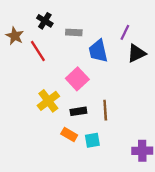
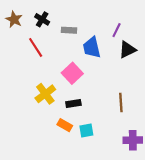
brown star: (15, 36) -> (14, 19), moved
brown line: (105, 110) -> (121, 102), moved

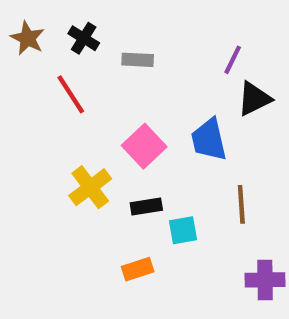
blue trapezoid: (92, 47) -> (209, 140), moved
orange rectangle: (65, 125) -> (138, 269), moved, turned -48
cyan square: (86, 131) -> (183, 230), moved

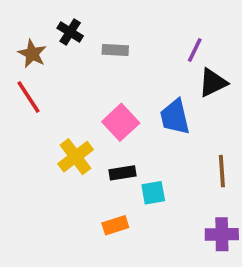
brown star: (28, 38) -> (32, 54), moved
red line: (71, 94) -> (29, 97), moved
brown line: (241, 204) -> (222, 171), moved

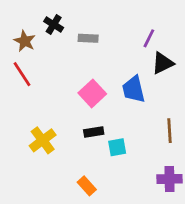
yellow cross: (76, 157) -> (43, 140), moved
orange rectangle: (115, 225) -> (87, 186), moved, turned 66

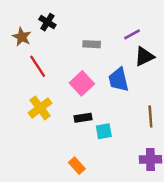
gray rectangle: (88, 38) -> (92, 44), moved
purple line: (149, 38) -> (132, 34), turned 35
red line: (22, 74) -> (38, 66), moved
yellow cross: (43, 140) -> (40, 108), moved

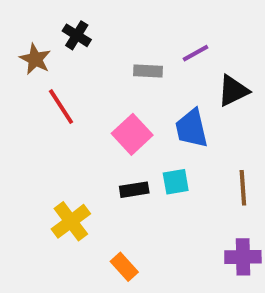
purple line: (132, 34) -> (195, 53), moved
yellow cross: (40, 108) -> (71, 221), moved
cyan square: (104, 131) -> (176, 182), moved

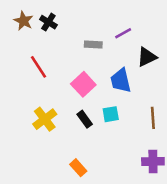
brown star: (35, 59) -> (24, 21), moved
black rectangle: (134, 190) -> (85, 119), turned 63
yellow cross: (71, 221) -> (45, 119), moved

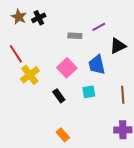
black cross: (48, 22) -> (39, 18), turned 32
red line: (39, 67) -> (16, 54), moved
yellow cross: (45, 119) -> (30, 75), moved
black rectangle: (85, 119) -> (59, 96), moved

